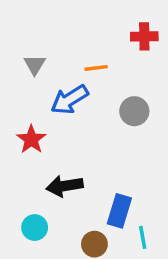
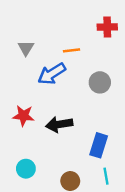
red star: (31, 139) -> (23, 116), moved, turned -30
black arrow: (65, 186) -> (59, 124), moved
blue rectangle: (119, 211) -> (99, 145), moved

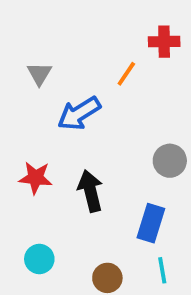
orange line: (71, 50) -> (126, 74), moved, turned -49
gray circle: (100, 82) -> (170, 161), moved
black arrow: (59, 124) -> (90, 191), turned 85

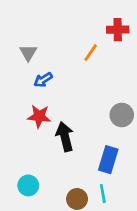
blue arrow: (79, 113) -> (43, 80), moved, size x0.6
red star: (36, 178) -> (39, 116), moved
cyan line: (162, 270) -> (103, 194), moved

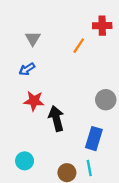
gray triangle: (28, 53) -> (33, 39), moved
blue arrow: (43, 80) -> (27, 69), moved

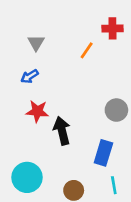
cyan circle: (25, 161) -> (27, 177), size x1.5
cyan line: (89, 168) -> (114, 185), moved

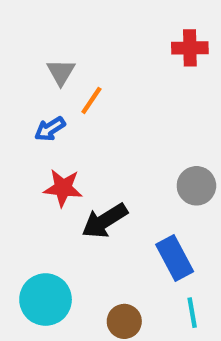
orange line: (87, 50) -> (91, 100), moved
black arrow: (62, 131) -> (105, 221), turned -108
blue rectangle: (103, 153) -> (175, 258), turned -45

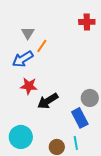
blue arrow: (50, 129) -> (23, 59), size x1.5
gray circle: (196, 186) -> (90, 98), moved
cyan line: (192, 313) -> (76, 143), moved

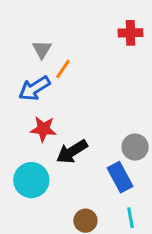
cyan circle: (21, 137) -> (31, 180), moved
cyan line: (76, 143) -> (131, 218), moved

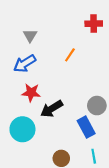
orange line: (63, 69) -> (70, 55), moved

